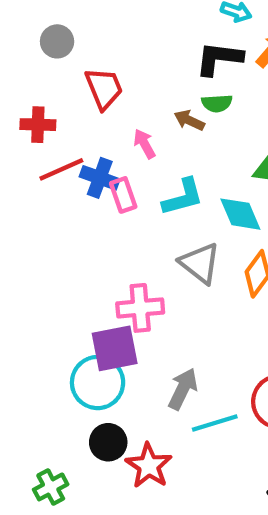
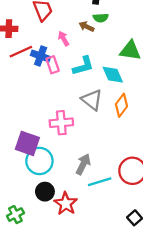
purple square: (115, 348) -> (27, 143), moved, turned 30

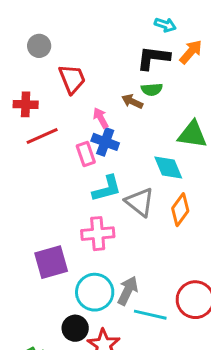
blue cross: (41, 56) -> (105, 142), moved
cyan L-shape: (83, 66) -> (107, 189), moved
purple square: (27, 143) -> (51, 262), turned -35
cyan circle: (39, 161) -> (95, 292), moved
cyan line: (100, 182) -> (150, 315), turned 30

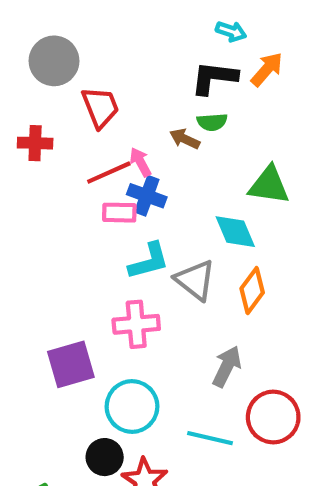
gray circle: (39, 46) -> (54, 61), size x1.5
red line: (42, 136) -> (109, 173), moved
pink rectangle: (86, 154) -> (119, 213), turned -70
gray arrow: (128, 291) -> (227, 366), moved

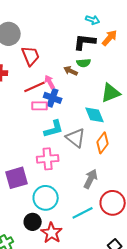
green triangle: (269, 185) -> (111, 93), turned -30
cyan line: (210, 438) -> (83, 213), turned -40

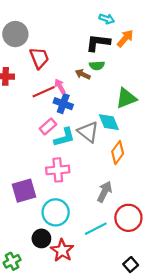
pink rectangle: (40, 106) -> (48, 126), moved, turned -42
gray triangle: (76, 138) -> (88, 132), moved

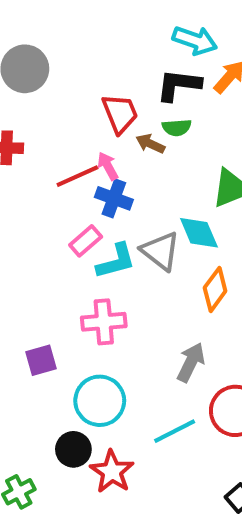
cyan arrow: (107, 19) -> (195, 40), size x1.5
red trapezoid: (39, 58) -> (120, 113), moved
purple square: (24, 191) -> (41, 360), size x0.7

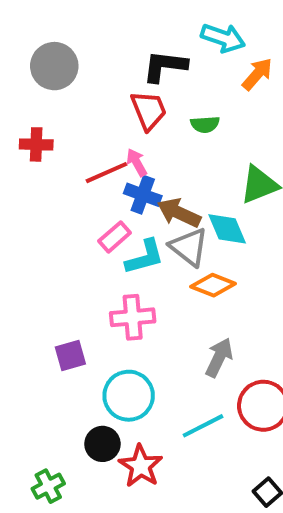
black L-shape: (179, 85) -> (165, 66), moved
brown arrow: (150, 144) -> (179, 213), moved, size x1.5
orange diamond: (215, 289) -> (213, 285), moved, turned 75

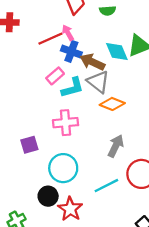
cyan diamond: (227, 229) -> (117, 51), moved

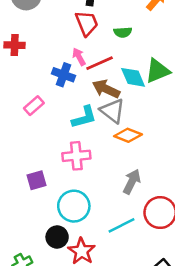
red line: (50, 39) -> (100, 63), moved
blue cross: (71, 51) -> (64, 75), moved
pink rectangle: (55, 76) -> (34, 106), moved

